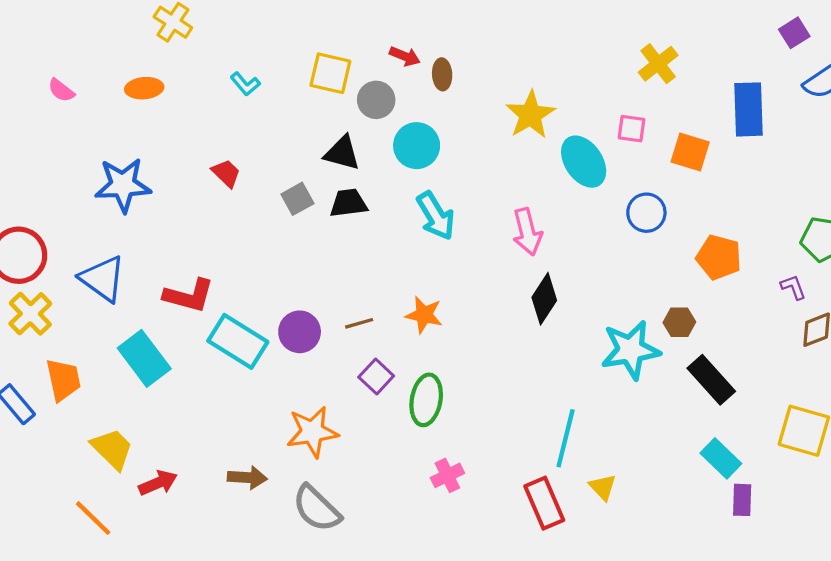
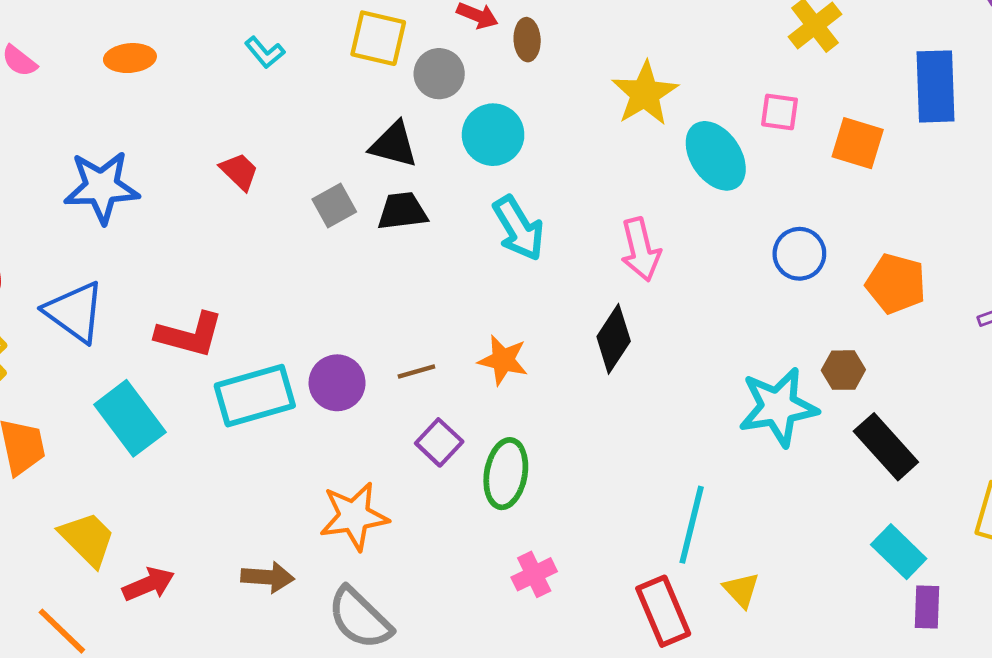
blue circle: (646, 213) -> (799, 254), moved
black diamond: (544, 299) -> (614, 339), moved
cyan rectangle: (238, 341) -> (255, 396), turned -48

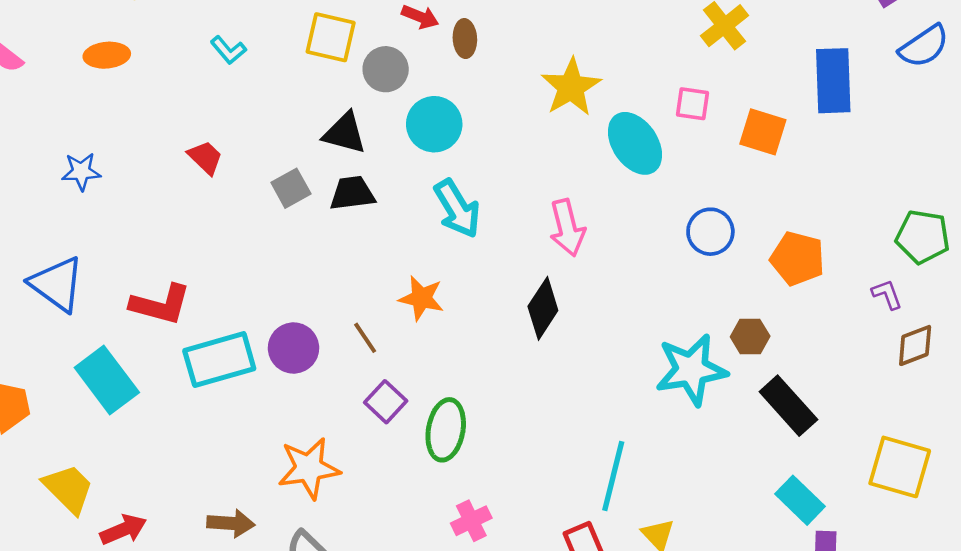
blue star: (102, 187) -> (81, 172), size x0.6
orange star: (503, 360) -> (421, 298), moved
brown line: (416, 371) -> (365, 338), turned 72

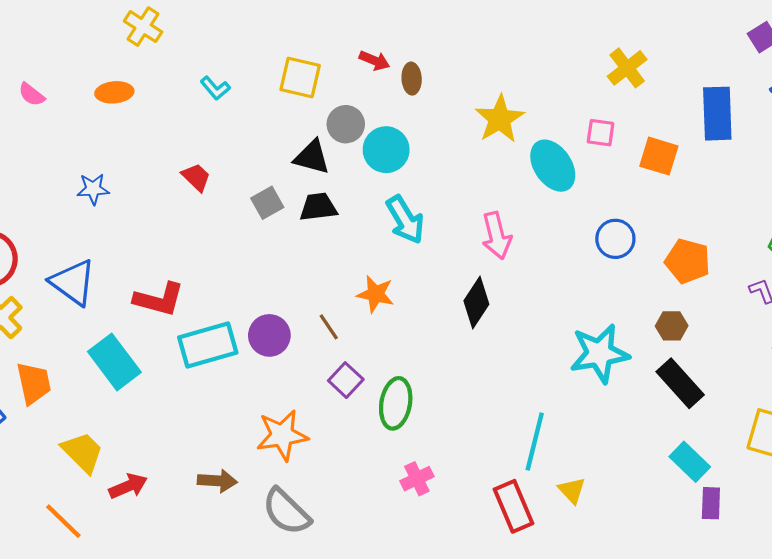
gray circle: (386, 69) -> (346, 124), moved
brown hexagon: (750, 337) -> (672, 326), moved

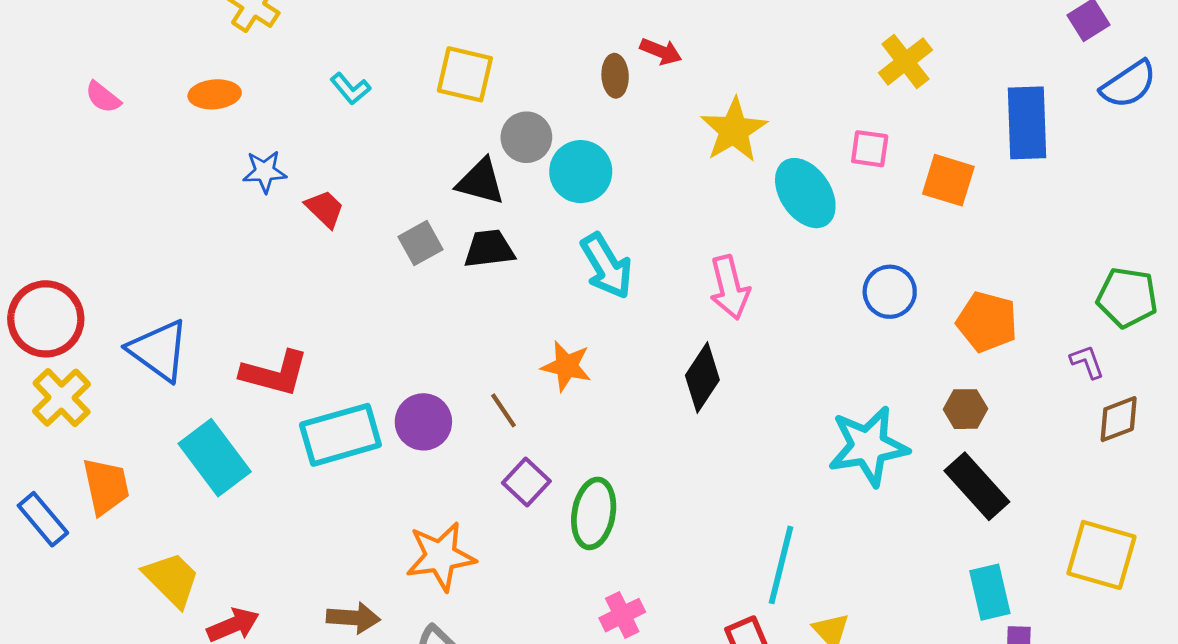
red arrow: (374, 61) -> (661, 51), moved
blue star: (93, 189) -> (265, 172), moved
cyan rectangle: (690, 462) -> (990, 592), turned 33

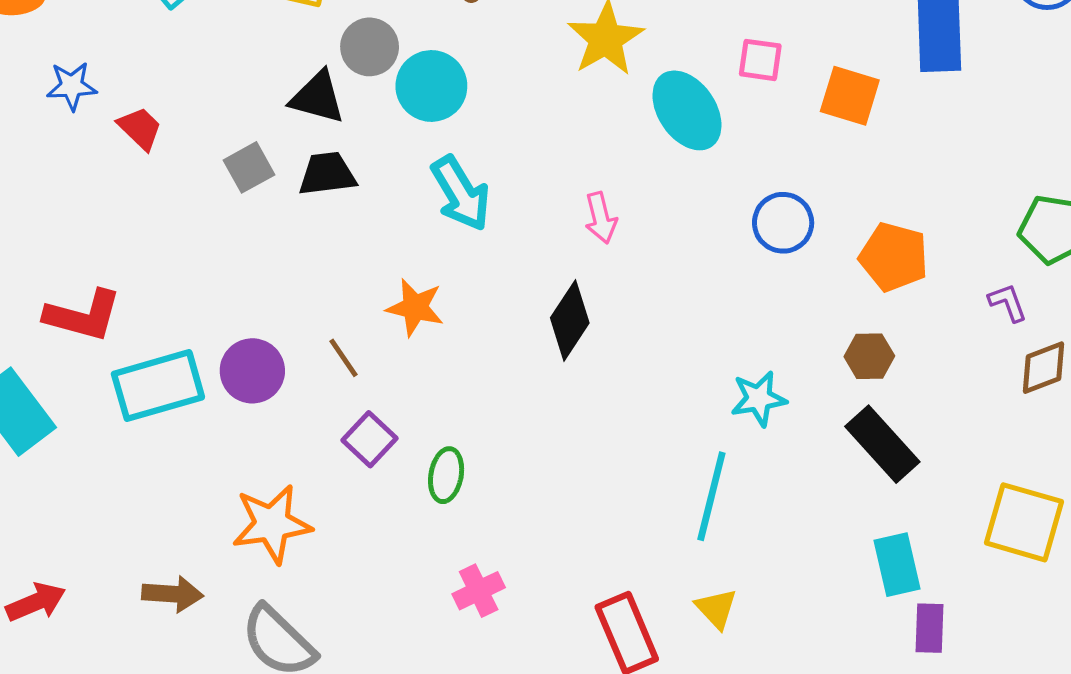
pink arrow: (730, 287) -> (601, 218), size x0.7
cyan star: (868, 446) -> (759, 399), size x0.6
green ellipse: (594, 513) -> (446, 475), size x0.7
cyan line: (781, 565) -> (711, 496), moved

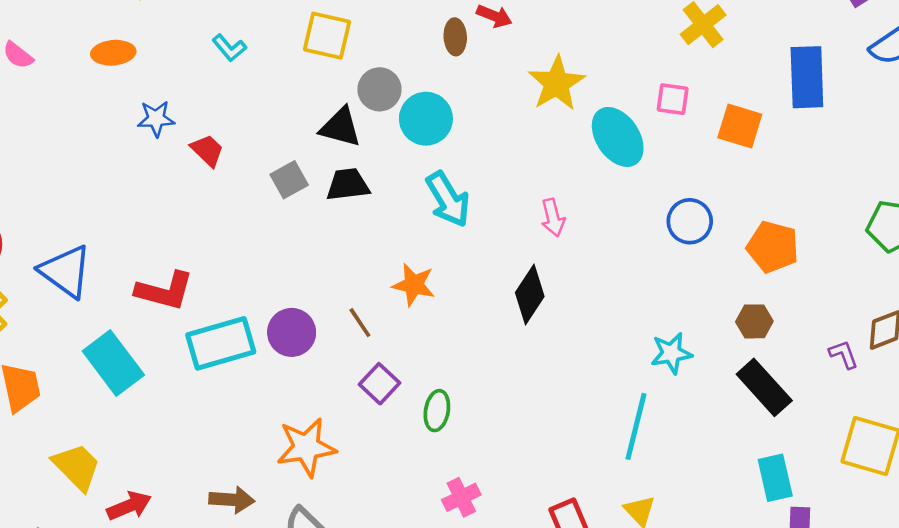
purple L-shape: (1008, 303) -> (844, 354), moved

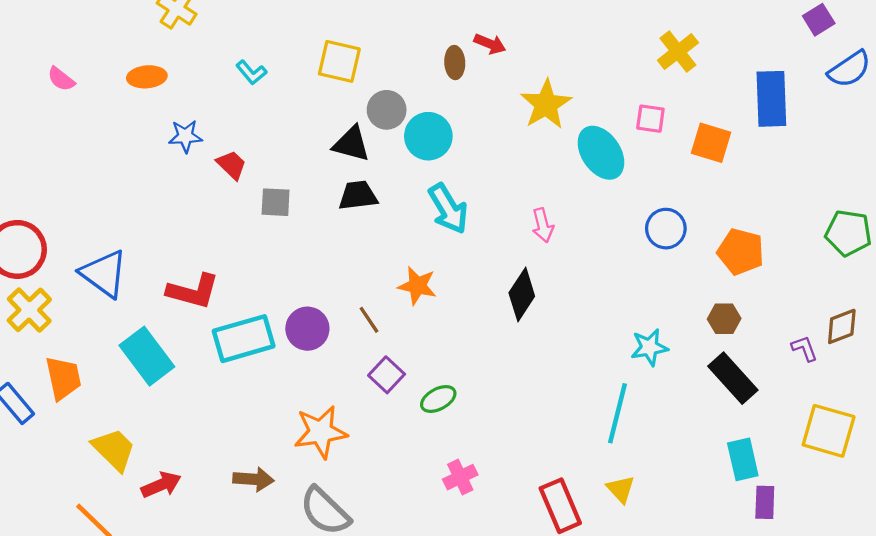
gray square: (289, 180) -> (276, 202), moved, turned 32
green ellipse: (437, 411) -> (438, 399), turned 52

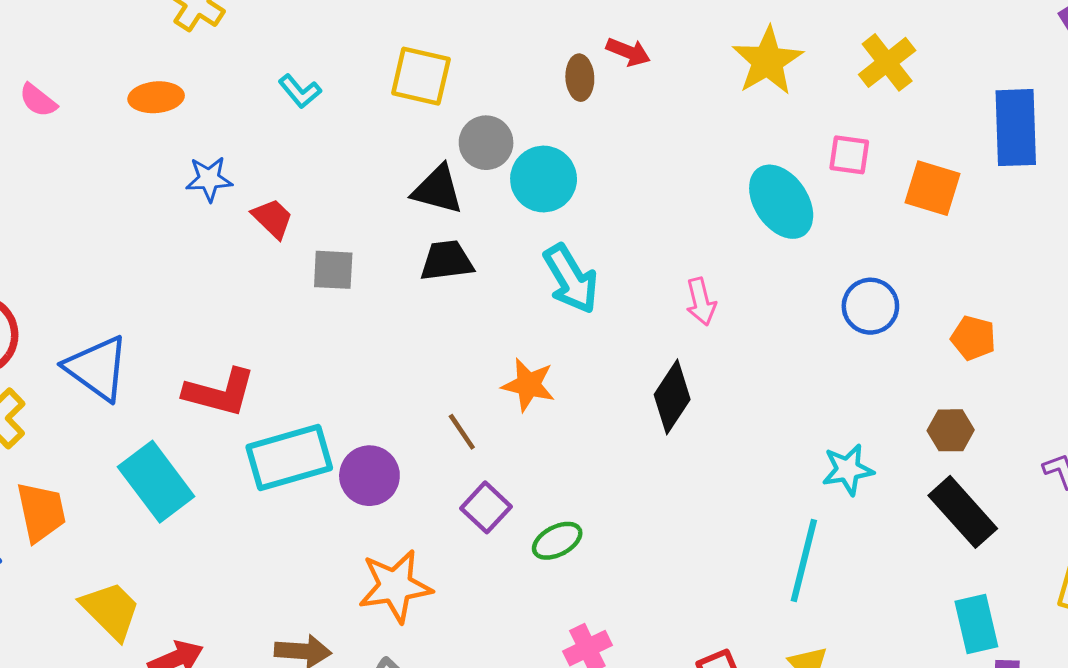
yellow star: (546, 104) -> (768, 61), moved
orange pentagon: (741, 252) -> (973, 338), size x0.7
purple circle: (307, 329) -> (369, 476), moved

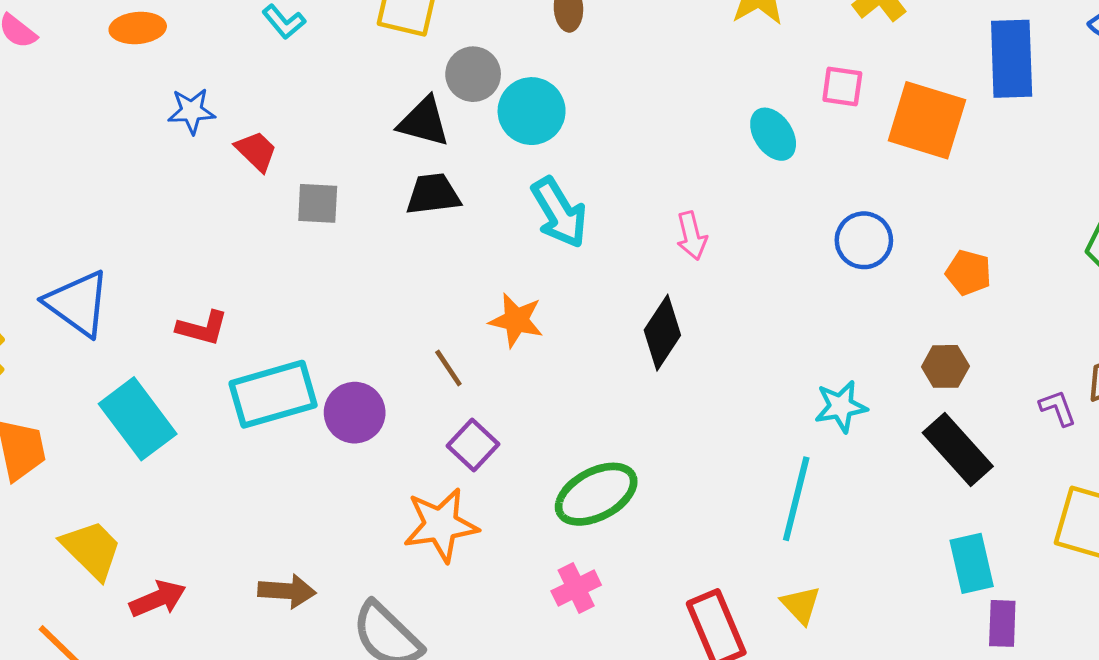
orange square: (933, 188) -> (927, 120), size x1.4
cyan ellipse: (781, 202) -> (773, 134), size x0.7
red L-shape: (220, 392) -> (202, 328), size x0.7
green ellipse: (557, 541) -> (596, 494), moved, size x1.6
orange star: (395, 586) -> (441, 525), moved

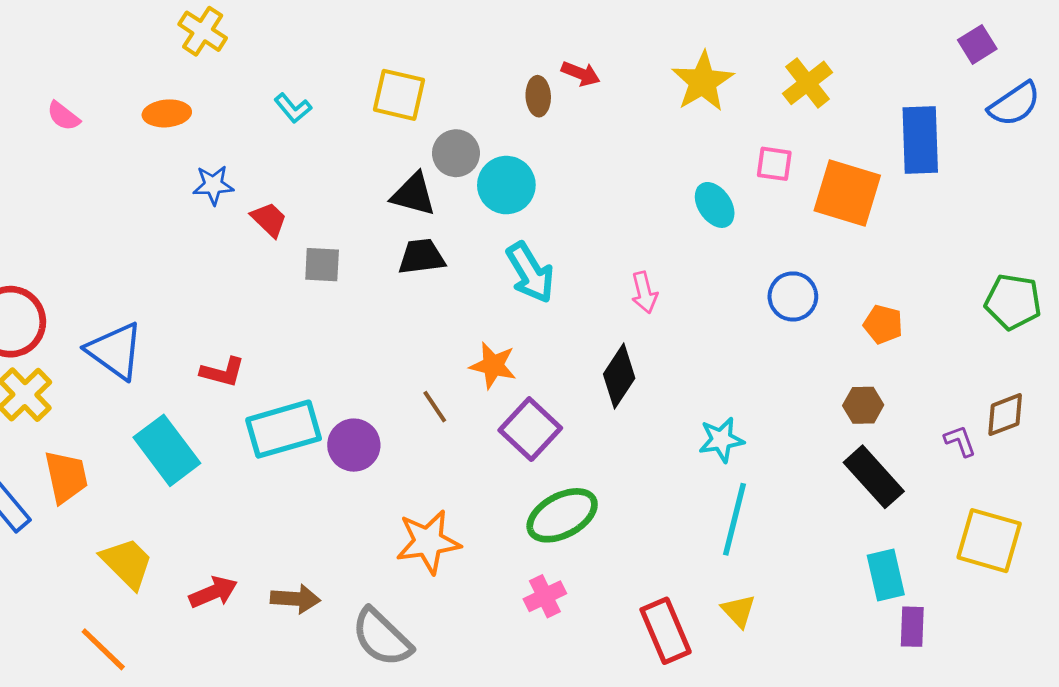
cyan star: (841, 406) -> (721, 440), moved
purple square: (473, 445) -> (530, 429), moved, size x1.4
red arrow: (158, 599) -> (213, 592), moved

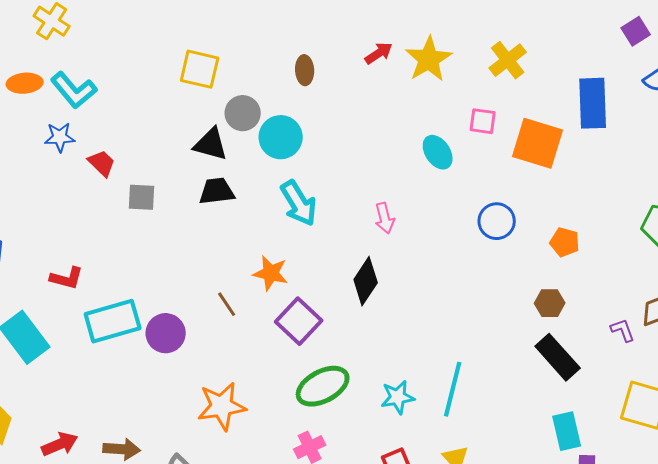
red arrow: (581, 74) -> (379, 53), moved, turned -56
cyan L-shape: (293, 108) -> (74, 90), moved, size x1.6
cyan star: (721, 440) -> (398, 397), moved

